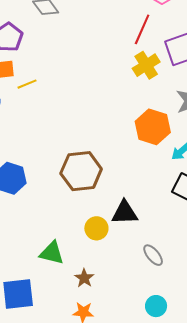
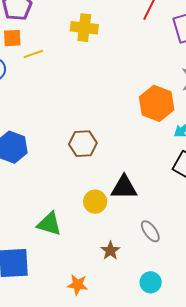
yellow cross: (146, 65) -> (84, 28), moved, turned 36
brown hexagon: (81, 171) -> (83, 144), size x0.7
brown star: (84, 278) -> (110, 251), moved

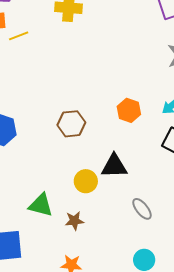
orange hexagon: (157, 103) -> (129, 110), moved, size x0.7
brown star: (110, 251) -> (74, 221), moved, turned 30

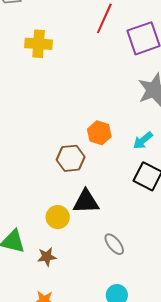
orange hexagon: (129, 110) -> (99, 133), moved
brown hexagon: (71, 124) -> (71, 158), moved

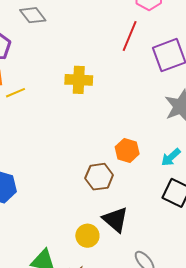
yellow cross: (39, 44) -> (79, 80), moved
black triangle: (86, 202) -> (115, 220), turned 44

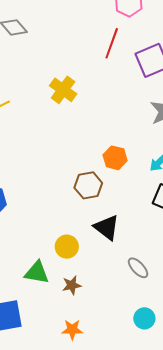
yellow cross: (79, 80) -> (63, 90), turned 36
yellow circle: (87, 236) -> (67, 247), moved

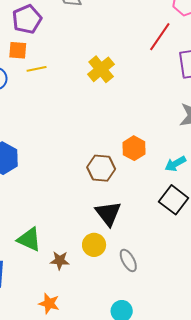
yellow circle: (67, 247) -> (94, 245), moved

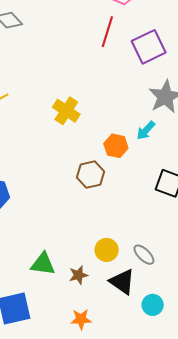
yellow cross: (101, 69) -> (66, 111), moved
cyan arrow: (175, 164) -> (146, 130), moved
black triangle: (108, 213) -> (122, 282), moved

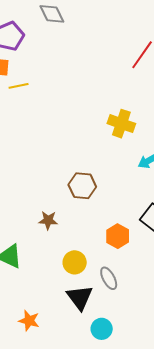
yellow cross: (66, 111) -> (121, 124), moved, turned -32
orange hexagon: (116, 146) -> (118, 236), moved
brown star: (78, 275) -> (48, 220), moved

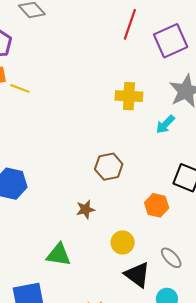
yellow line: (19, 86) -> (20, 88), turned 48
gray ellipse: (109, 278) -> (171, 258), moved

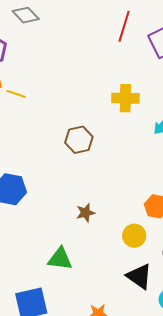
brown hexagon: (109, 167) -> (79, 140), moved
yellow circle: (123, 242) -> (134, 236), moved

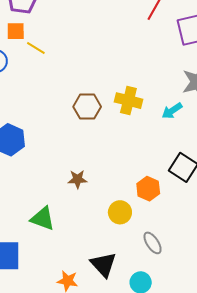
yellow cross: (125, 98) -> (128, 101), moved
black triangle: (139, 276) -> (103, 265), moved

